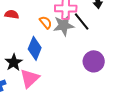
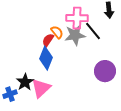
red semicircle: (12, 14) -> (48, 40), moved, turned -64
black star: (14, 62) -> (25, 82), moved

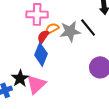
pink cross: (77, 18) -> (37, 14), moved
orange semicircle: (57, 32) -> (52, 28), turned -80

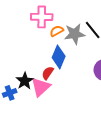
red semicircle: (43, 36) -> (48, 73), moved
blue diamond: (41, 54) -> (59, 57), moved

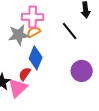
pink cross: (42, 17) -> (33, 17), moved
gray star: (75, 34) -> (19, 35), moved

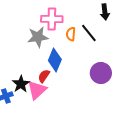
orange semicircle: (34, 32) -> (71, 34), moved, turned -56

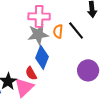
gray star: (38, 37) -> (38, 34), moved
red semicircle: (44, 76) -> (31, 73), turned -64

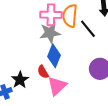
orange semicircle: (58, 31) -> (70, 16), moved, size x1.6
pink triangle: (24, 87) -> (57, 86), moved

